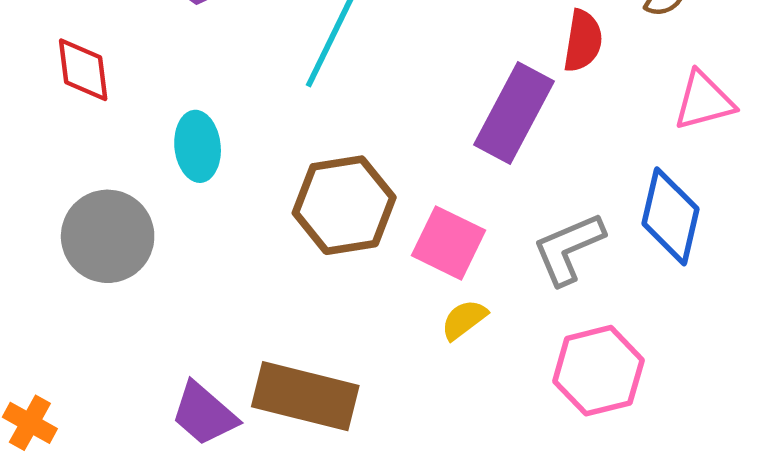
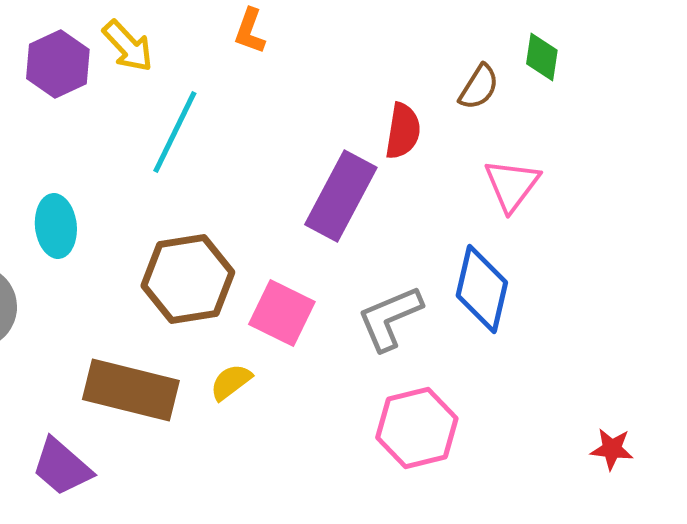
pink triangle: (704, 101) -> (512, 185), turned -38
yellow semicircle: (464, 320) -> (231, 382), moved
brown rectangle: (305, 396) -> (131, 390), moved

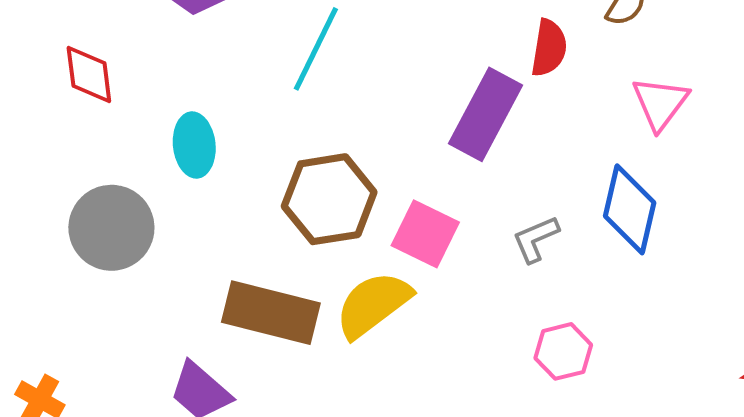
gray L-shape: (390, 318) -> (536, 239), size x0.7
yellow semicircle: (231, 382) -> (373, 304), size x1.8
pink hexagon: (417, 428) -> (563, 351), size x0.7

